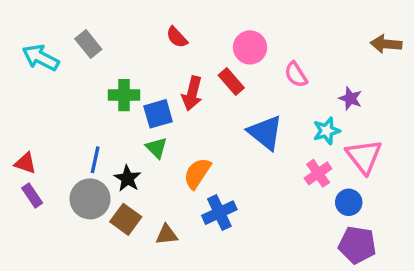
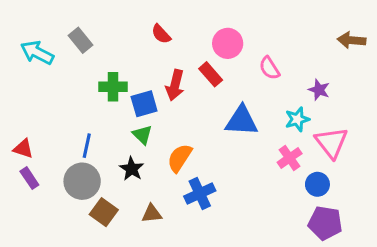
blue triangle: (265, 133) -> (242, 121), turned -36
black star: (127, 178) -> (132, 169), moved
brown square: (126, 219) -> (104, 212), moved

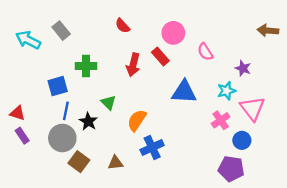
blue square: (144, 104) -> (58, 86), moved
black star: (132, 169) -> (88, 121), moved
purple pentagon: (325, 223) -> (231, 169), moved

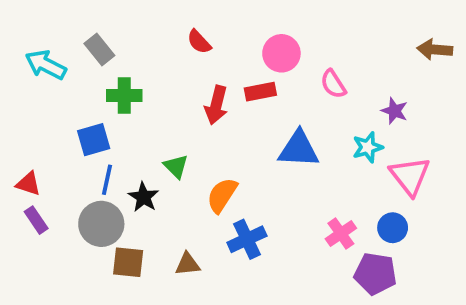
red rectangle: (160, 57) -> (260, 92), turned -60
green cross: (86, 66) -> (124, 95), moved
pink cross: (221, 120) -> (341, 233), moved
brown square: (79, 162) -> (128, 262), turned -30

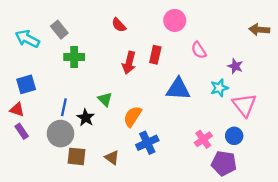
pink circle: (281, 53) -> (175, 20), moved
red rectangle: (260, 92) -> (155, 55), turned -66
blue square: (94, 140) -> (26, 84), moved
brown triangle: (188, 264) -> (112, 158), turned 42

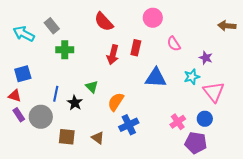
red semicircle: (119, 25) -> (104, 22), size x1.5
gray circle: (60, 134) -> (41, 117), moved

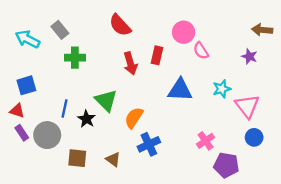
pink circle: (153, 18) -> (184, 32), moved
red arrow: (113, 55) -> (130, 63), turned -30
purple star: (206, 58) -> (249, 56), moved
green triangle: (92, 87) -> (106, 100), size x1.5
blue circle: (205, 119) -> (254, 137), moved

